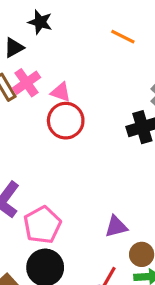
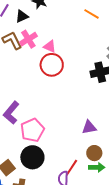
purple triangle: (116, 227) -> (89, 127), moved

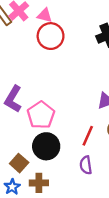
red line: (72, 168) -> (88, 136), moved

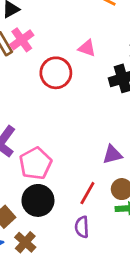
pink triangle: (45, 15) -> (87, 48), moved
brown cross: (39, 183) -> (25, 242), turned 36

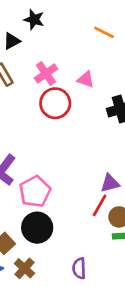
pink cross: (22, 40) -> (46, 73), moved
red line: (87, 193) -> (100, 205), moved
purple semicircle: (82, 227) -> (79, 268), moved

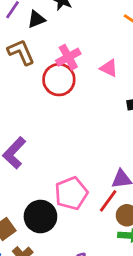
red circle: (55, 103) -> (59, 80), moved
pink pentagon: (35, 192) -> (71, 193), moved

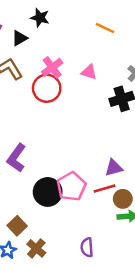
red line: (108, 201) -> (105, 189), turned 45
black circle: (40, 217) -> (48, 192), moved

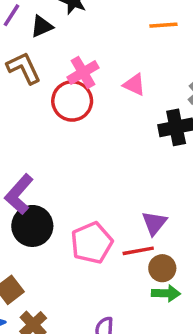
orange line: (105, 28) -> (163, 25), turned -36
purple triangle: (114, 168) -> (154, 223), turned -42
black circle: (48, 192) -> (32, 226), moved

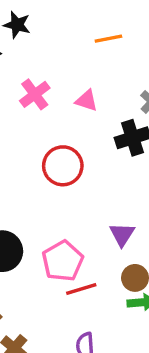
red circle: (72, 101) -> (63, 166), moved
red line: (138, 251) -> (81, 289), moved

